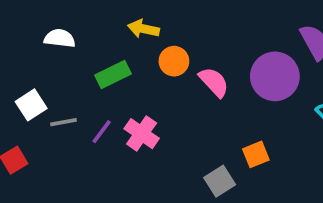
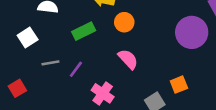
pink semicircle: (214, 82) -> (128, 59), moved
white square: (31, 105) -> (28, 37), moved
pink cross: (142, 134) -> (103, 93), moved

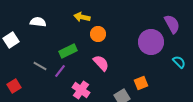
green rectangle: (84, 31) -> (68, 51), moved
white square: (28, 37) -> (11, 40), moved
gray line: (50, 63) -> (40, 66), turned 40

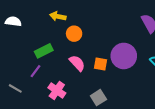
purple circle: (151, 42) -> (124, 56), moved
gray line: (40, 66) -> (15, 88), moved
orange square: (141, 83) -> (100, 64), moved, turned 32

